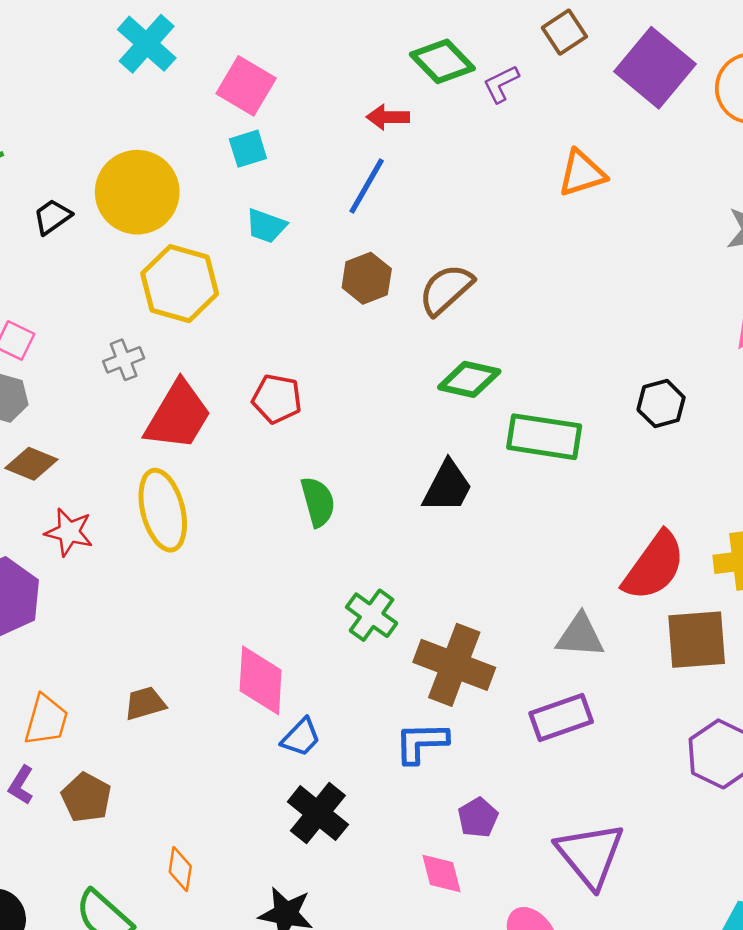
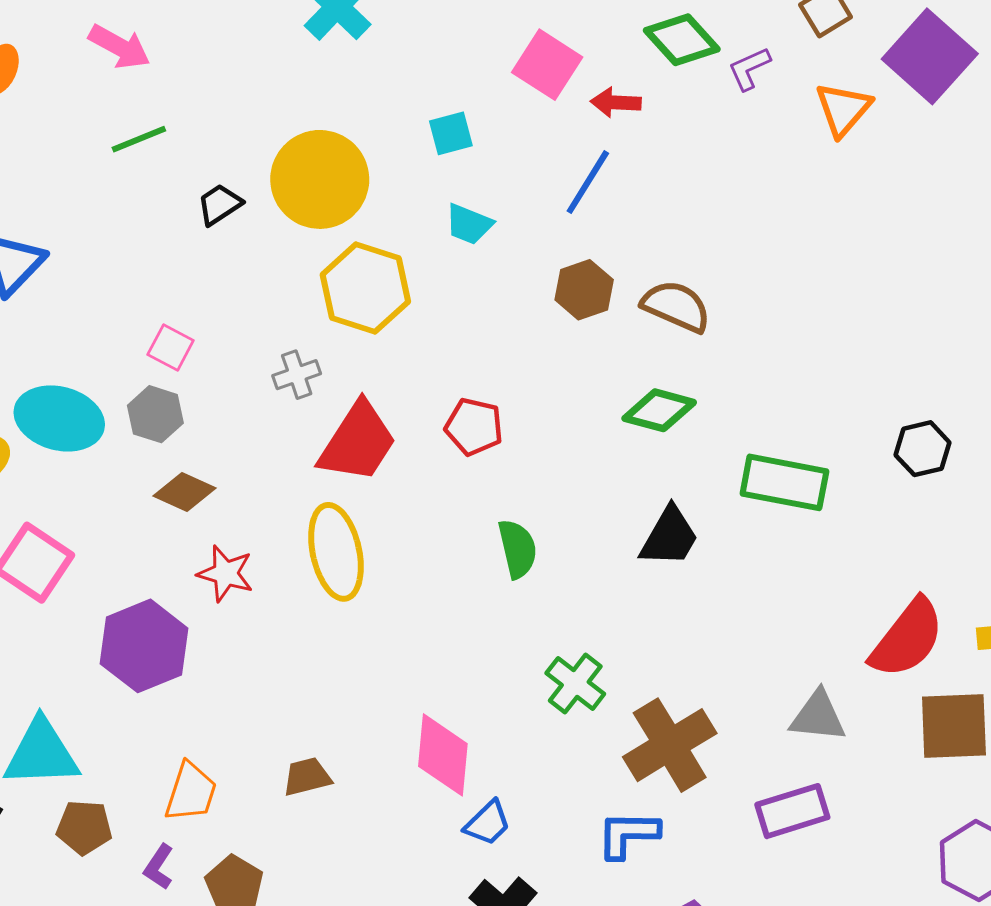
pink square: (246, 86) -> (547, 65), moved
orange triangle: (582, 173) -> (843, 109), moved, turned -34
brown semicircle: (446, 289) -> (676, 306), turned 64
green diamond: (469, 379) -> (659, 410), moved
brown cross: (454, 665) -> (670, 745), turned 36

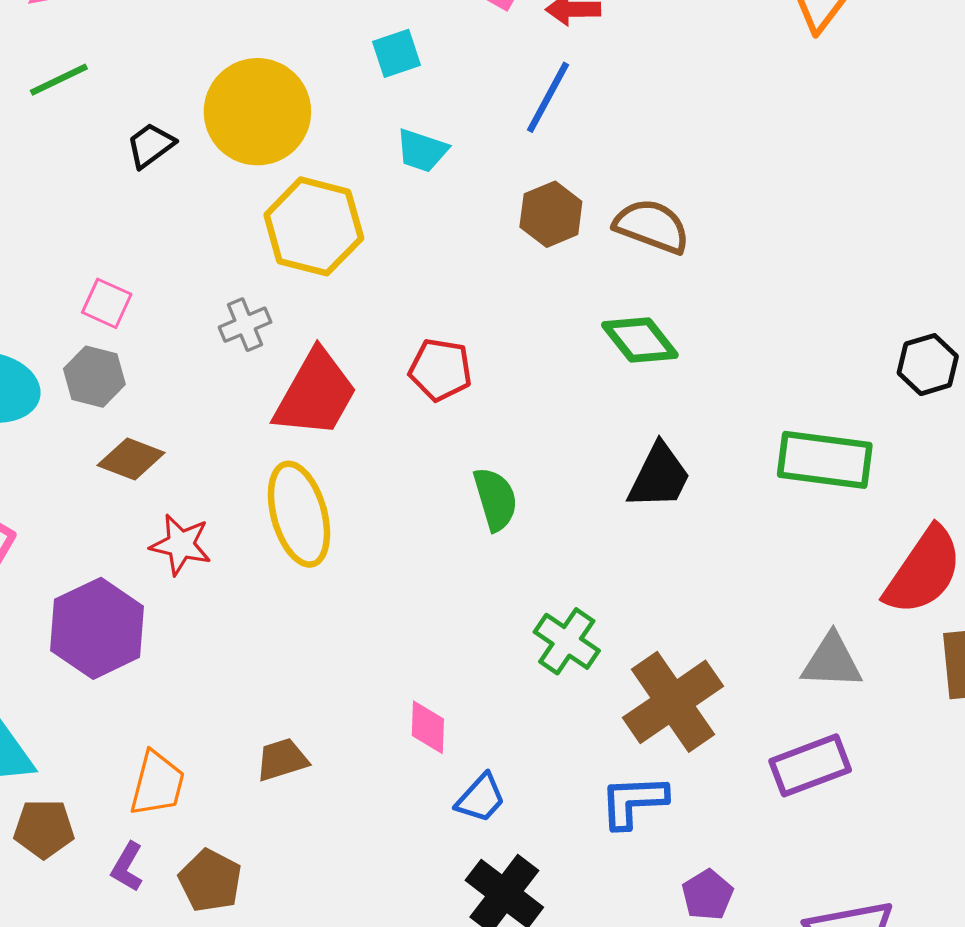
green diamond: (659, 410) -> (640, 340), turned 40
green rectangle: (784, 482) -> (825, 460), moved
pink diamond: (443, 755) -> (428, 727), size x0.6

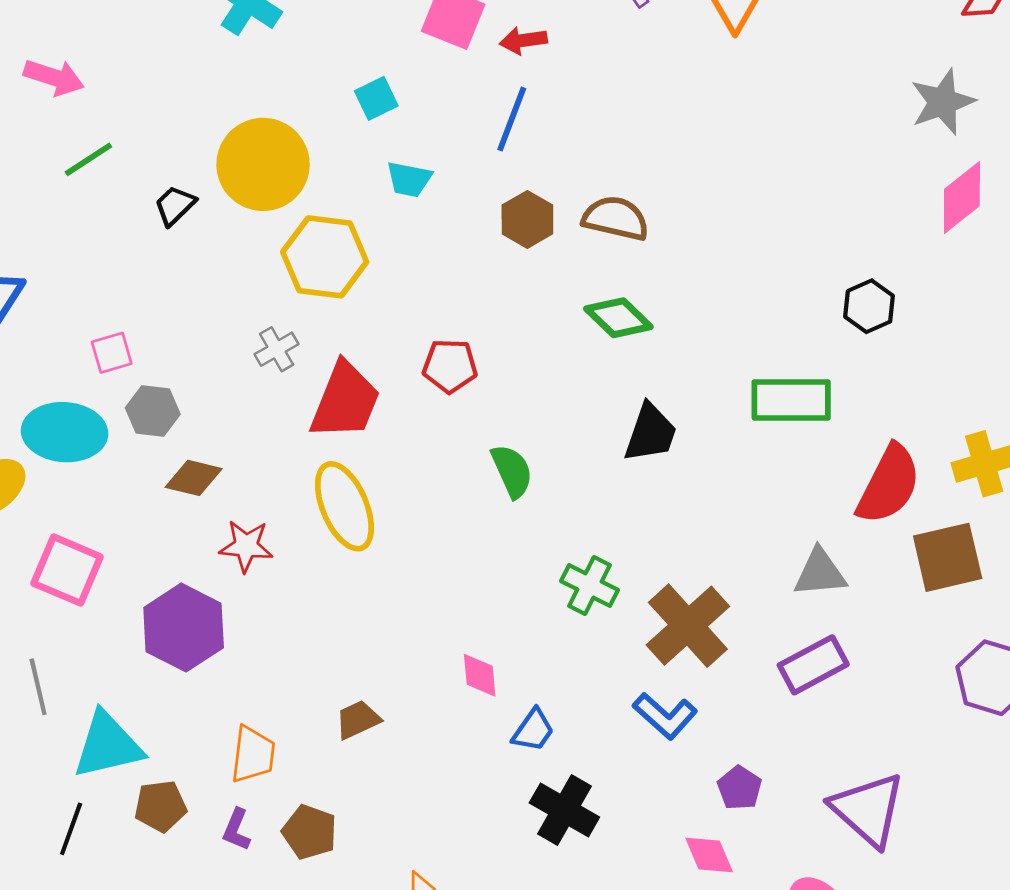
pink square: (107, 303) -> (112, 353), moved, turned -33
blue L-shape: (633, 801) -> (665, 716), turned -128

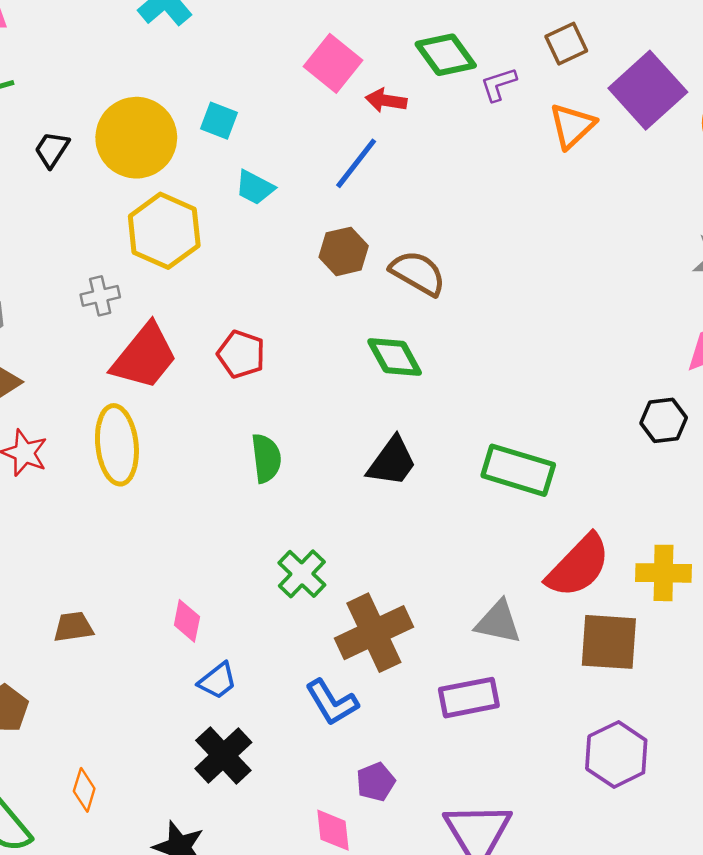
cyan square: (376, 98) -> (219, 121), moved, turned 30
black trapezoid: (175, 206) -> (52, 149), turned -30
black hexagon: (869, 306) -> (664, 420), moved

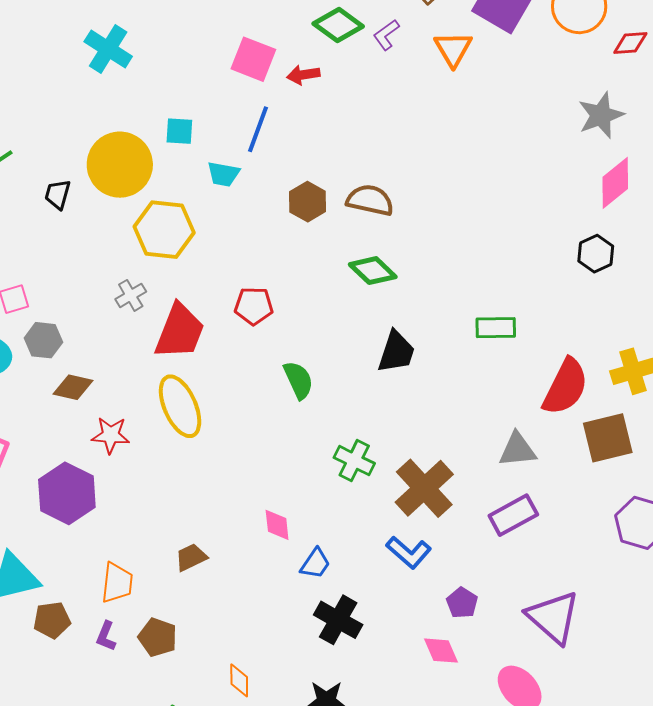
blue line: (356, 163) -> (258, 129), moved
green rectangle: (518, 470) -> (496, 328), size x0.7

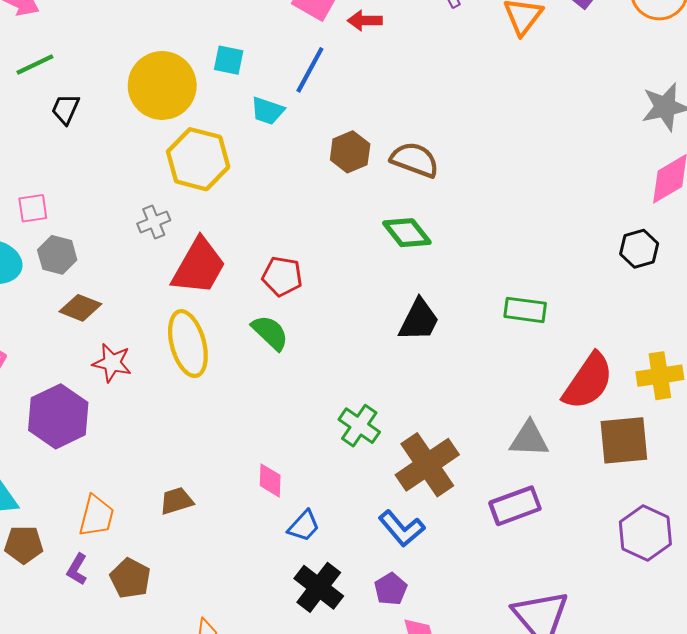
black trapezoid: (58, 194) -> (65, 109), moved
red pentagon: (254, 306) -> (282, 276), moved
green semicircle: (298, 380) -> (270, 333), moved, turned -30
purple pentagon: (462, 603) -> (391, 589), moved

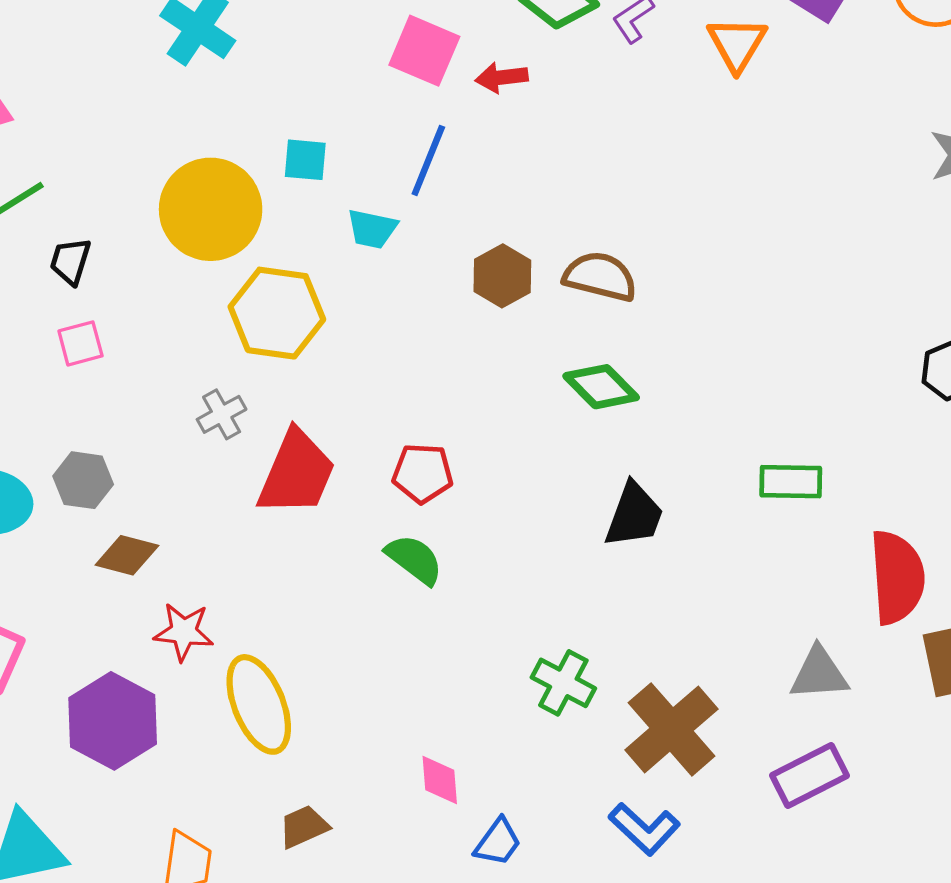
pink square: (33, 208) -> (80, 343), moved
yellow ellipse: (188, 344) -> (259, 704), moved
red semicircle: (588, 381) -> (897, 577), turned -32

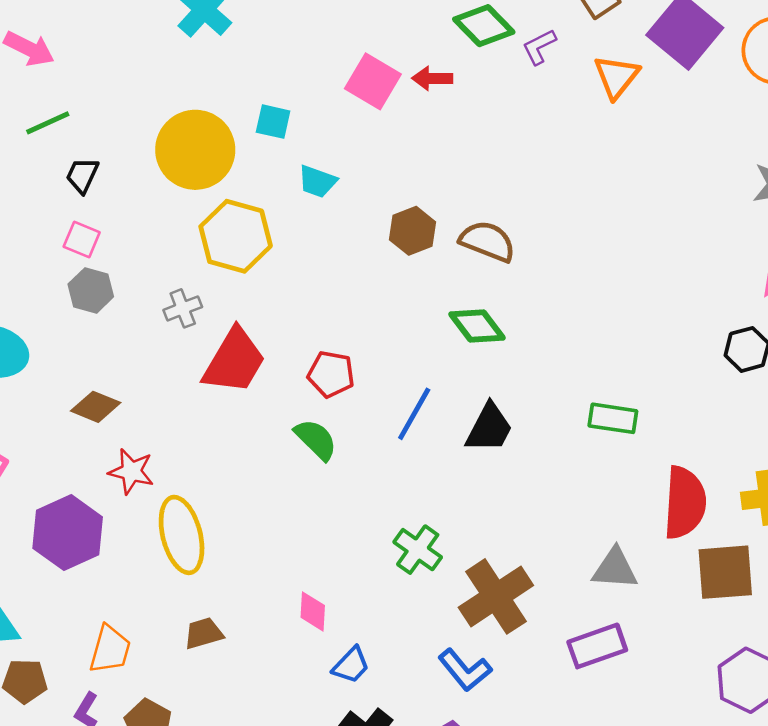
pink square: (424, 51) -> (373, 81), moved
blue line: (428, 161) -> (414, 414), moved
pink square: (80, 343) -> (82, 239), turned 30
gray hexagon: (83, 480) -> (91, 290), moved

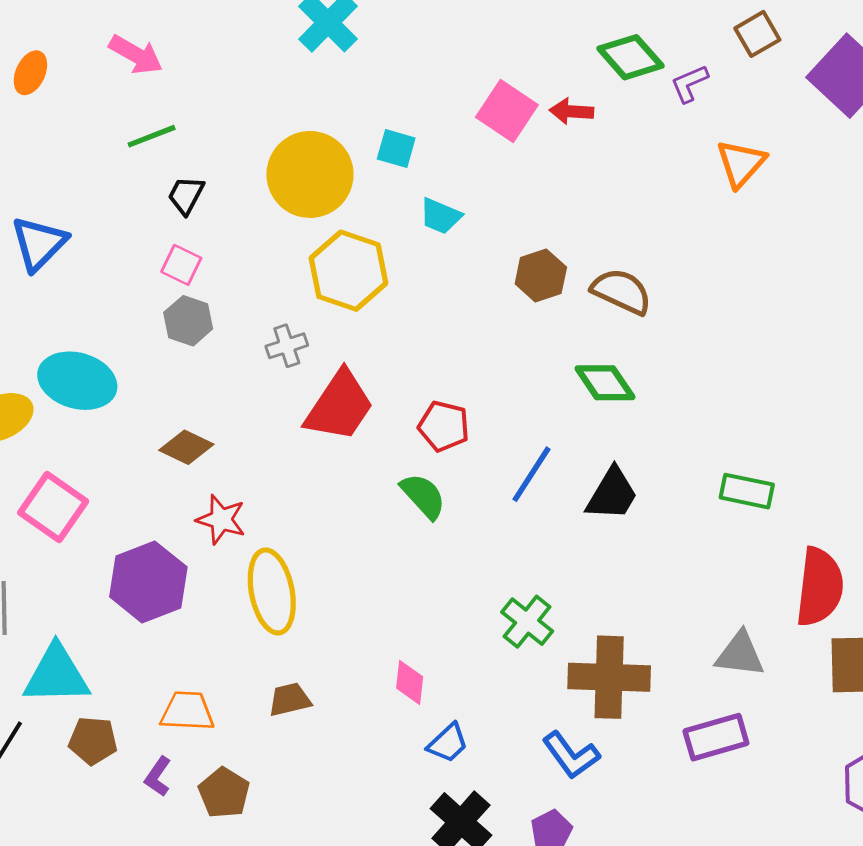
orange triangle: (616, 77) -> (741, 163), moved
brown cross: (496, 596) -> (609, 677), turned 32
orange trapezoid: (110, 649) -> (187, 711), turned -106

